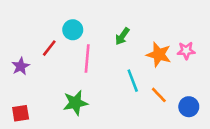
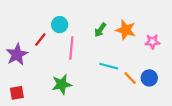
orange star: (159, 55) -> (126, 30), moved
purple star: (21, 66) -> (17, 54), size x1.5
cyan line: (133, 81) -> (109, 66), turned -54
blue circle: (189, 107) -> (149, 78), moved

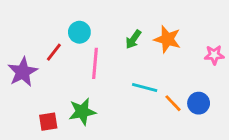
pink star: (152, 42) -> (214, 55), moved
red square: (17, 93) -> (48, 122), moved

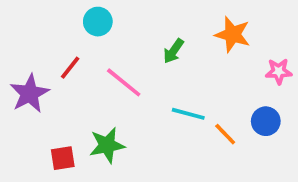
cyan circle: (79, 32) -> (98, 22), moved
orange star: (167, 39) -> (233, 34), moved
pink line: (95, 63) -> (124, 82), turned -56
blue circle: (199, 103) -> (266, 121), moved

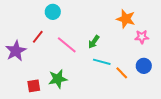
green arrow: (173, 51) -> (94, 42), moved
pink star: (279, 71) -> (142, 37), moved

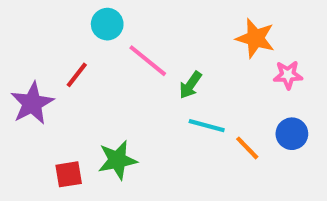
pink line: (67, 45) -> (148, 61), moved

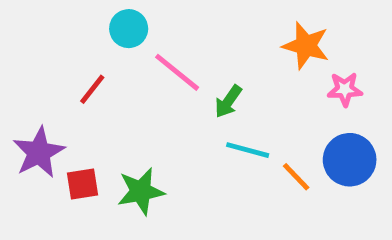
purple star: (32, 103) -> (39, 152), moved
blue circle: (292, 134) -> (350, 160), size x1.4
red square: (69, 174) -> (83, 184), moved

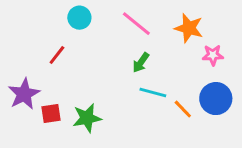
pink line: (177, 72) -> (136, 24), moved

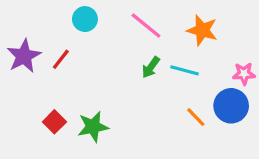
pink star: (213, 55) -> (244, 74), moved
cyan line: (153, 93) -> (185, 70), moved
purple star: (24, 94) -> (24, 56), moved
red square: (51, 114) -> (54, 122), turned -36

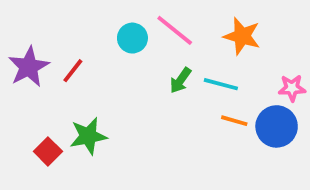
cyan circle: (85, 19) -> (132, 38), moved
orange line: (196, 117) -> (234, 121), moved, turned -30
red square: (54, 122) -> (48, 151), moved
green star: (93, 127) -> (88, 136), moved

